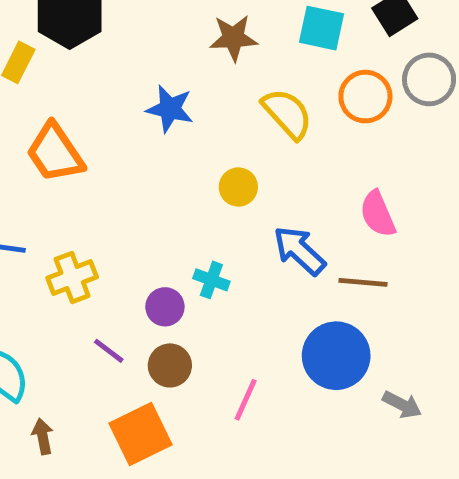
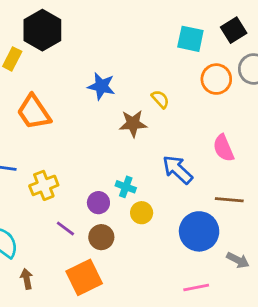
brown star: (233, 38) -> (133, 124), moved
yellow semicircle: (287, 114) -> (160, 99), moved, size x0.6
yellow circle: (238, 187) -> (142, 213), moved
brown line: (363, 282) -> (229, 200), moved
pink line: (246, 400) -> (196, 287), moved, turned 55

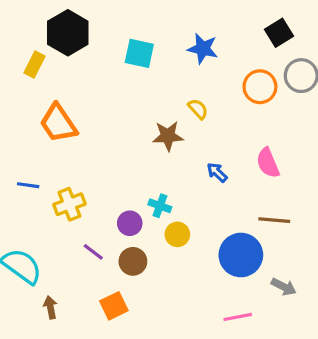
cyan square: (190, 39) -> (139, 53), moved
blue star: (101, 86) -> (203, 49), moved
blue arrow: (178, 170) -> (217, 172), moved, size x0.6
orange square: (84, 277) -> (114, 306), size x0.7

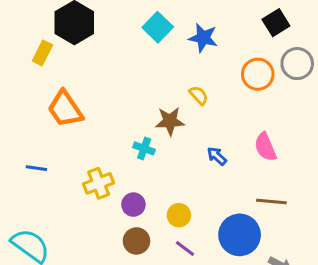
cyan square: (139, 53) -> (158, 27), moved, turned 32
yellow cross: (69, 204) -> (99, 183), moved
cyan cross: (160, 206) -> (144, 148), moved
purple line: (93, 252) -> (185, 249), moved

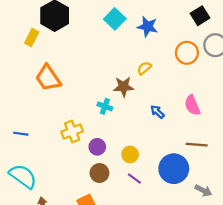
yellow semicircle: (199, 95) -> (144, 68), turned -88
blue line: (36, 168) -> (21, 134), moved

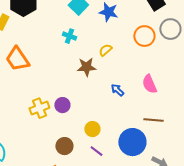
cyan cross: (105, 106) -> (69, 36), moved
purple circle: (97, 147) -> (62, 105), moved

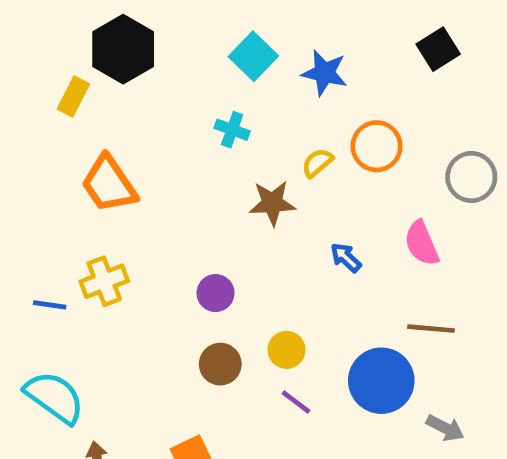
gray circle: (170, 29) -> (471, 177), moved
orange circle: (144, 36) -> (377, 146), moved
yellow cross: (39, 108) -> (104, 281), moved
brown circle: (64, 146) -> (220, 364), moved

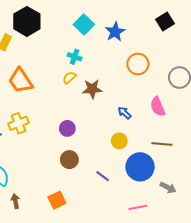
blue star: (324, 73) -> (115, 32), turned 30
yellow semicircle: (317, 163) -> (69, 78), moved
yellow circle: (287, 350) -> (119, 141), moved

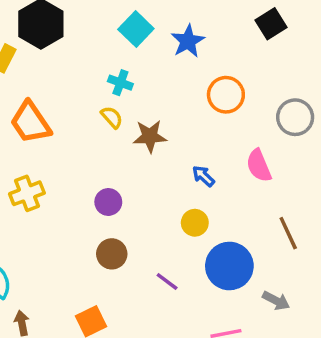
yellow semicircle: (69, 78) -> (112, 117), turned 88
brown line: (162, 144) -> (288, 233), moved, turned 60

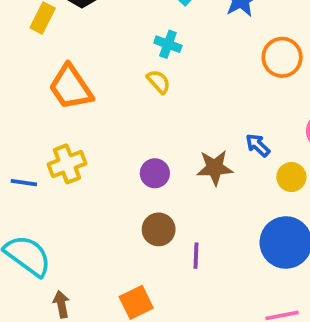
brown star: (150, 136) -> (215, 168), moved
yellow circle: (195, 223) -> (291, 177), moved
purple line: (167, 282) -> (196, 256), moved, turned 55

